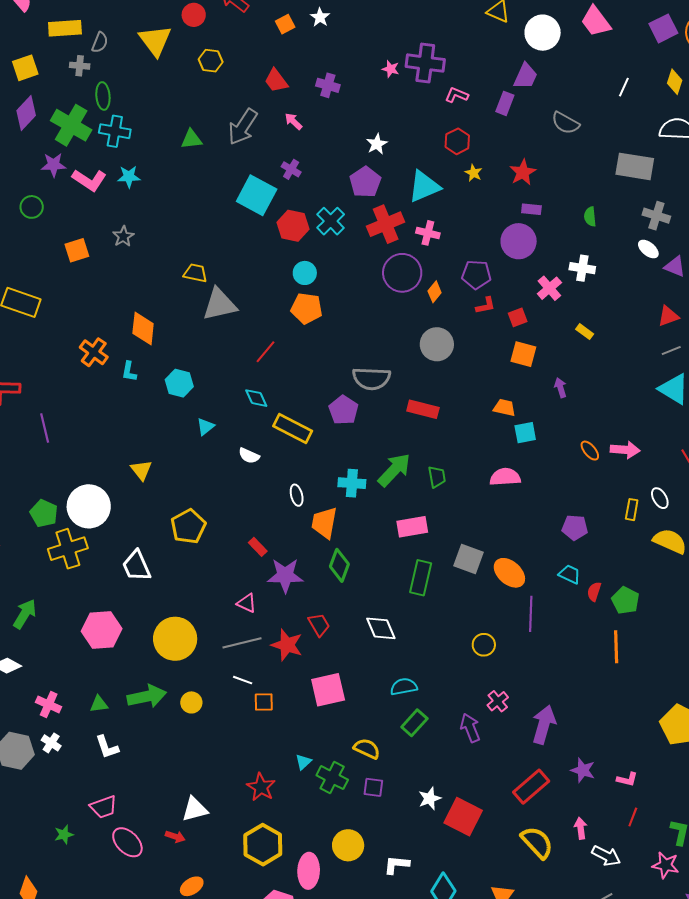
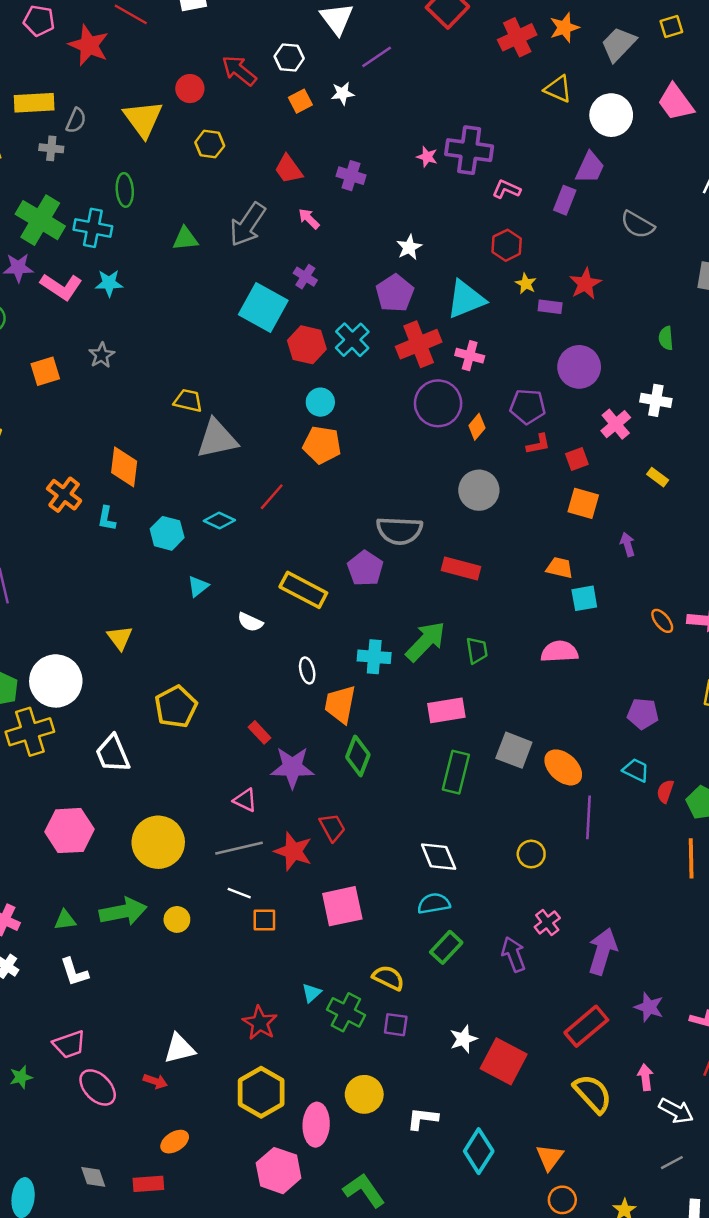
white star: (320, 17) -> (343, 93), turned 30
green ellipse: (103, 96) -> (125, 190), moved
purple rectangle: (531, 209) -> (550, 307), moved
cyan diamond: (256, 398) -> (219, 520), moved, turned -40
white diamond: (381, 628) -> (439, 857), moved

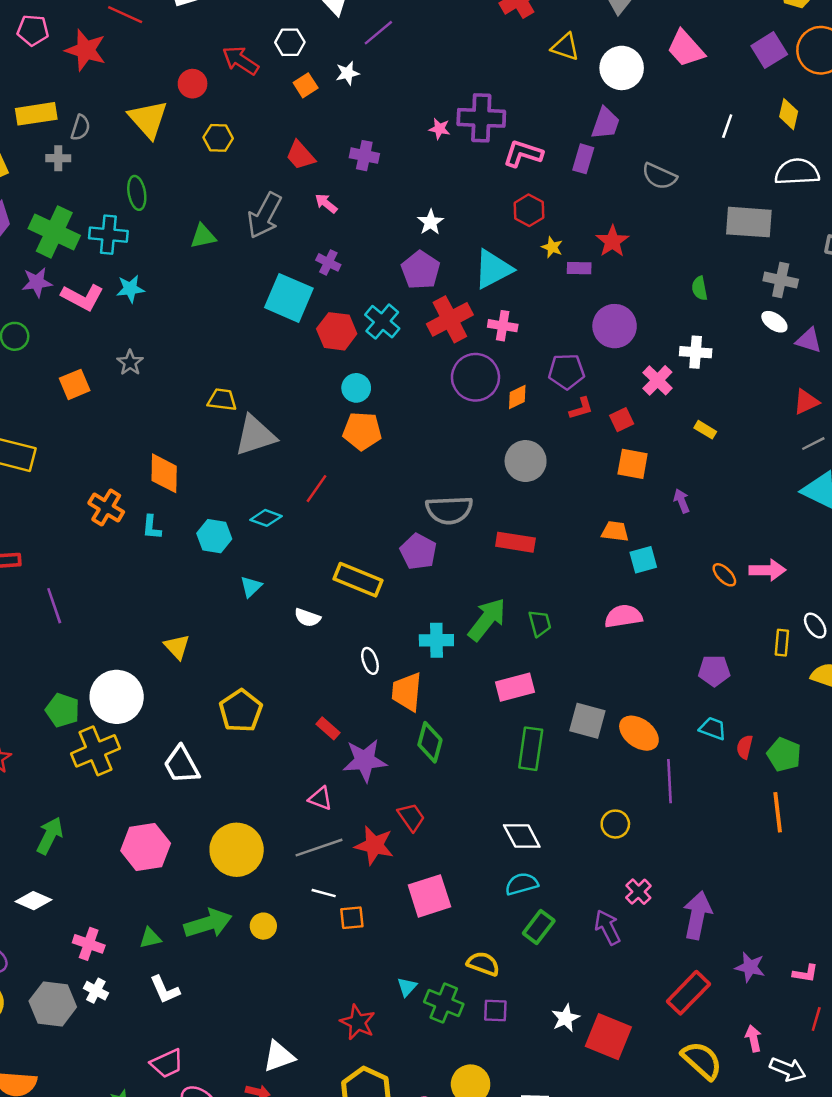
pink L-shape: (506, 189) -> (523, 154), size x1.4
orange diamond: (477, 427) -> (517, 397), turned 30

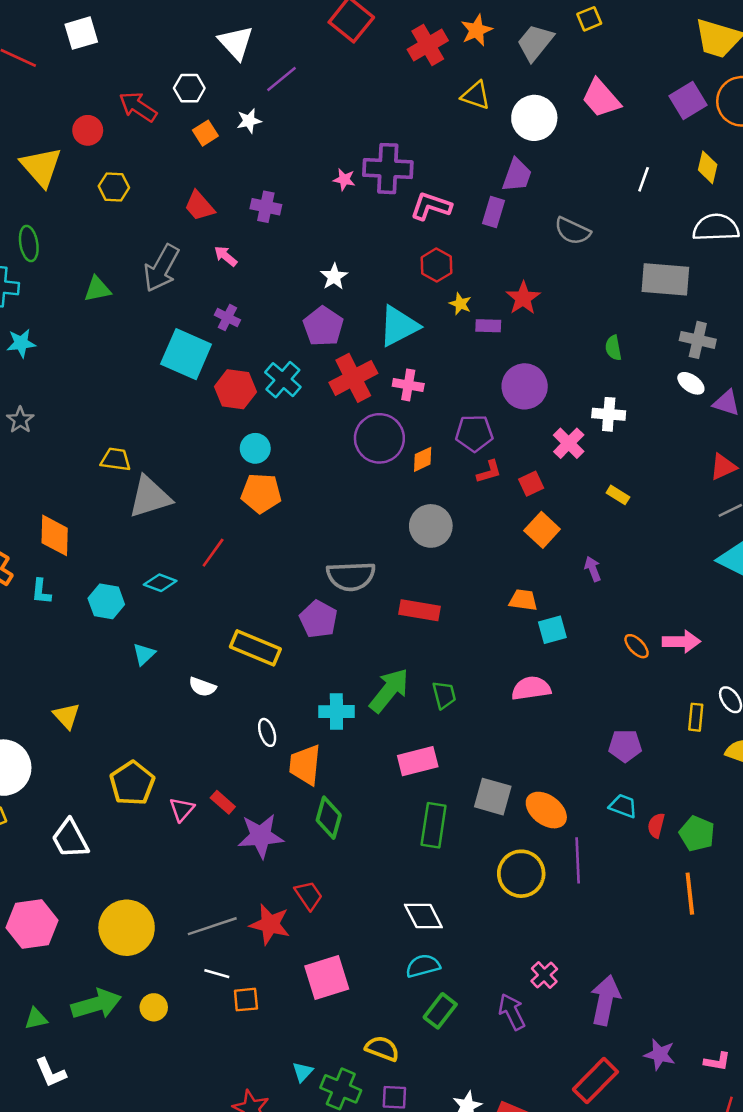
orange square: (633, 464) -> (542, 530), turned 32
pink triangle: (320, 798) -> (182, 809), moved, turned 50
yellow circle: (615, 824) -> (521, 874), moved, size x1.6

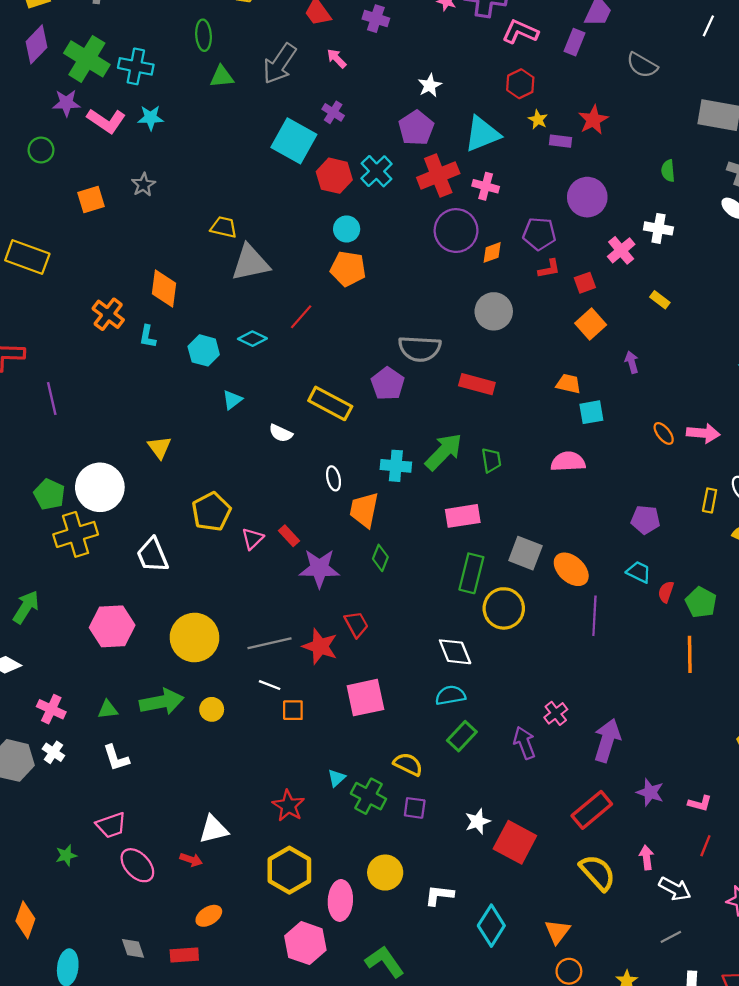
green ellipse: (29, 243) -> (204, 35), moved
green diamond: (329, 818) -> (380, 558), size x0.7
yellow circle: (521, 874) -> (504, 608), moved

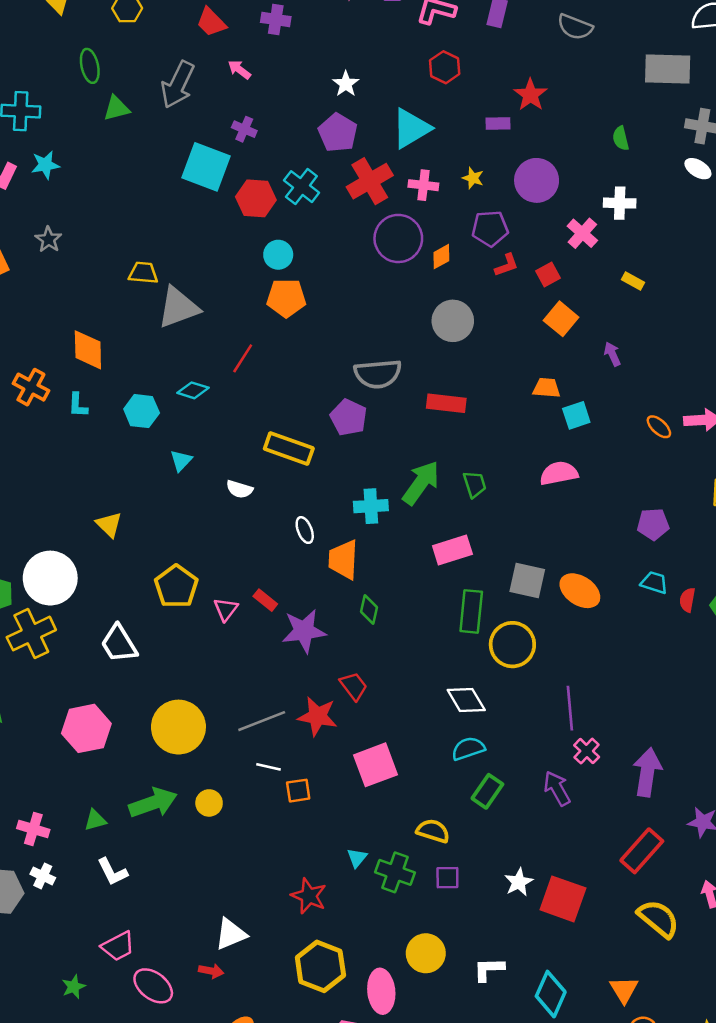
yellow star: (538, 120) -> (473, 178), moved
purple line: (594, 616) -> (570, 708), moved

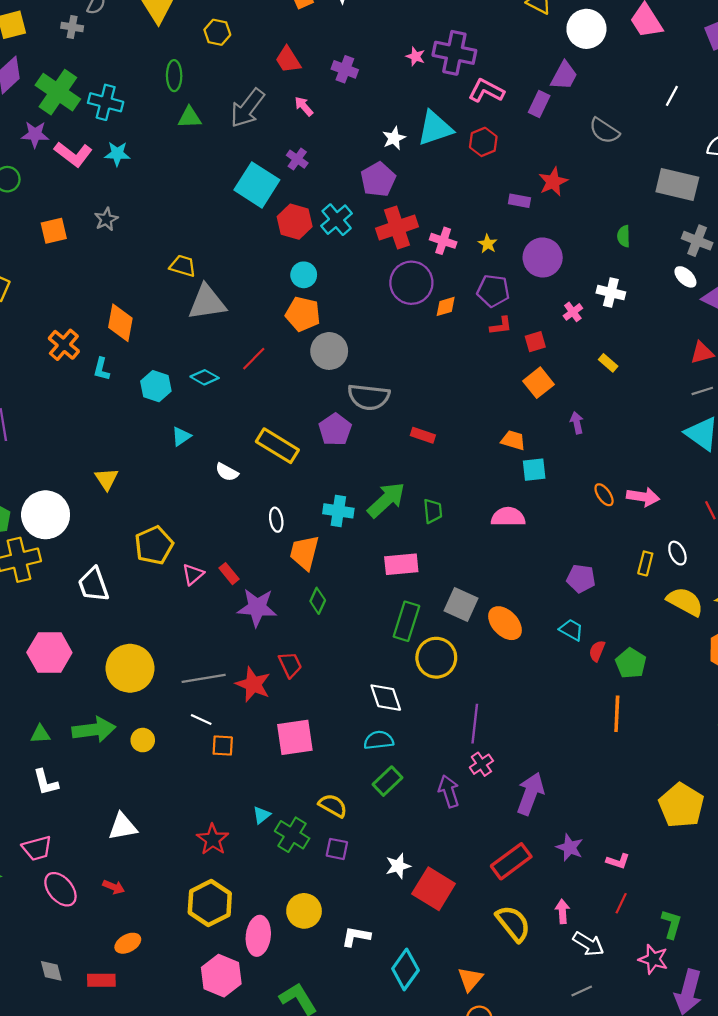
cyan triangle: (411, 128) -> (435, 128), moved
pink cross: (582, 233) -> (573, 312), size x0.7
gray circle: (453, 321) -> (329, 351), moved
red rectangle: (446, 403) -> (423, 435), size x0.7
white triangle: (231, 934) -> (123, 827), moved

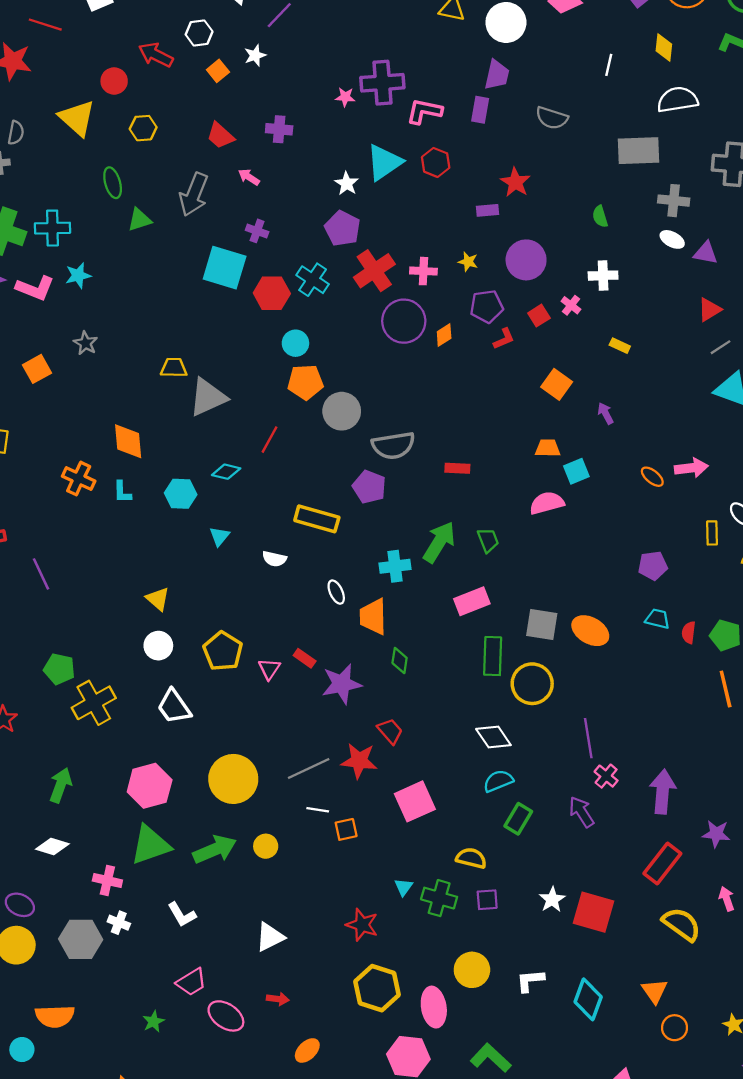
red square: (535, 342) -> (539, 316), moved
white circle: (46, 515) -> (158, 646), moved, size x0.6
pink semicircle: (508, 517) -> (547, 503), moved
green triangle: (40, 734) -> (150, 845), moved, size x2.0

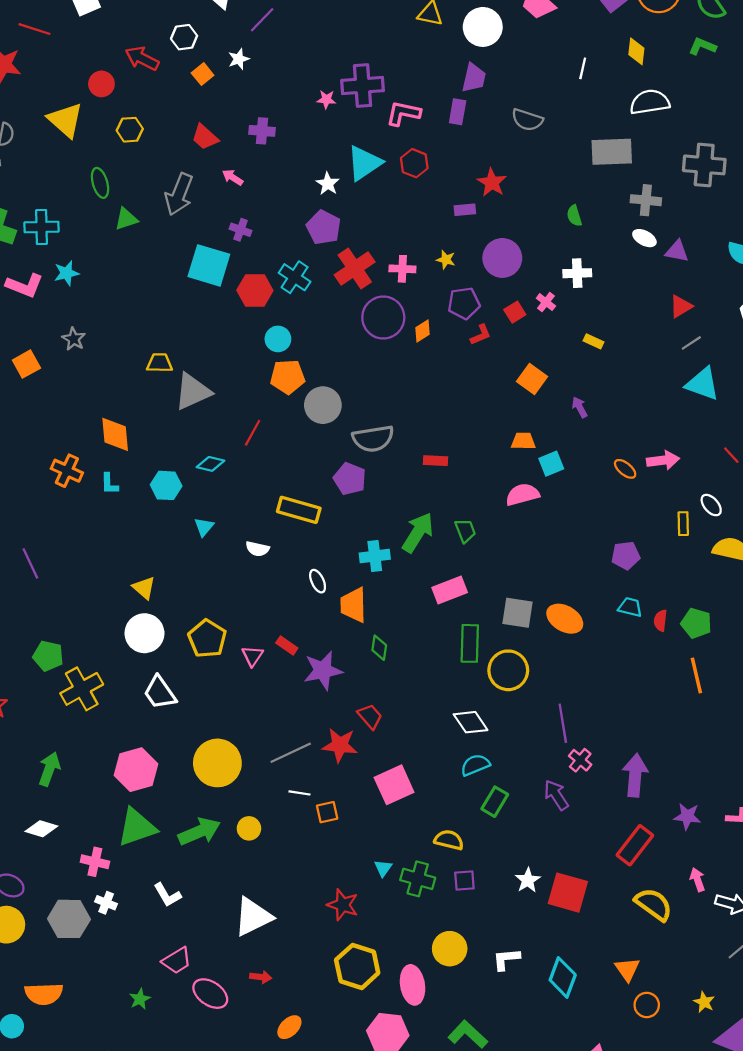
white circle: (158, 646) -> (144, 633), size x1.4
white triangle: (270, 937) -> (253, 917), size x1.4

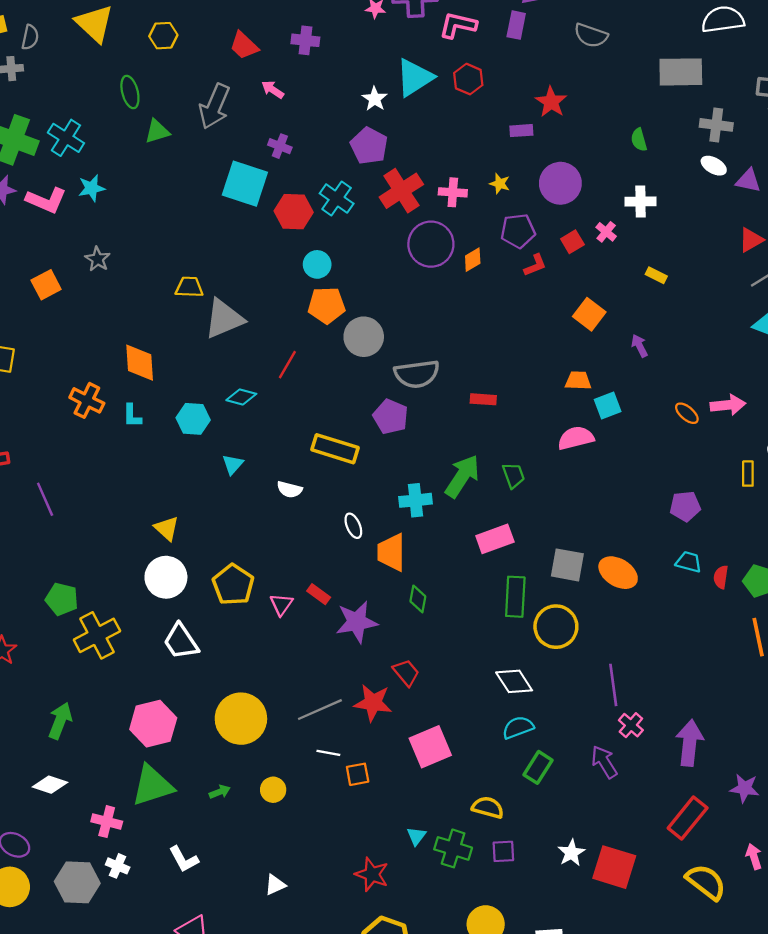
cyan cross: (42, 227) -> (66, 138), turned 32
green arrow: (199, 832) -> (220, 792), size x0.5
white triangle: (253, 917) -> (275, 885), size x0.5

